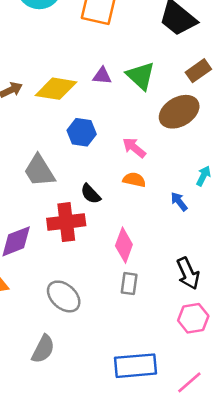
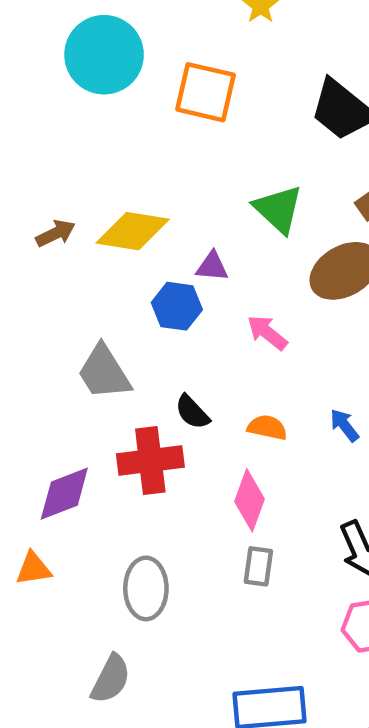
purple triangle: (102, 76) -> (212, 266), moved
orange semicircle: (134, 180) -> (267, 427), moved
gray ellipse: (64, 296) -> (146, 588), turned 48

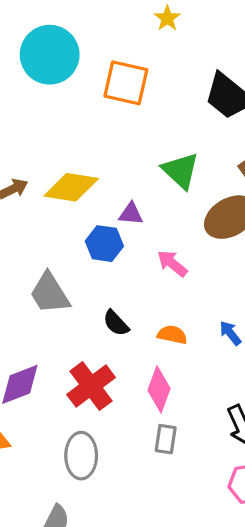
red cross: (150, 461) -> (91, 386), moved, turned -30

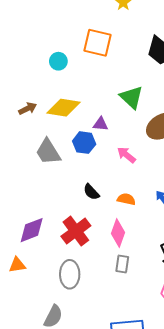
cyan circle: (50, 55) -> (58, 61), moved, size x0.5
gray trapezoid: (50, 293) -> (48, 152), moved

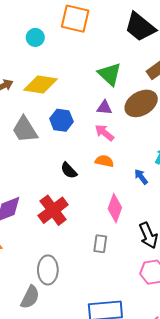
purple triangle: (101, 124) -> (104, 108), moved
orange semicircle: (126, 199) -> (104, 161), moved
pink diamond: (118, 233) -> (115, 208), moved
gray ellipse: (70, 274) -> (48, 270), moved

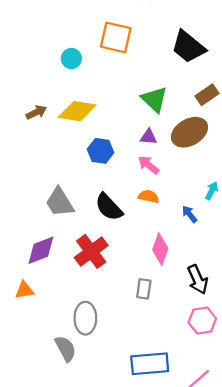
gray trapezoid: (25, 130) -> (60, 202), moved
black semicircle: (69, 170) -> (109, 207), size x1.5
gray semicircle: (30, 297) -> (65, 349), turned -55

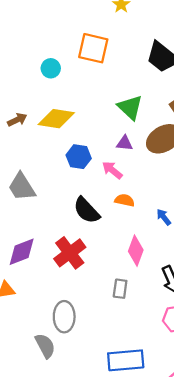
pink arrow: (149, 165) -> (112, 170), moved
gray trapezoid: (60, 202) -> (22, 187), moved

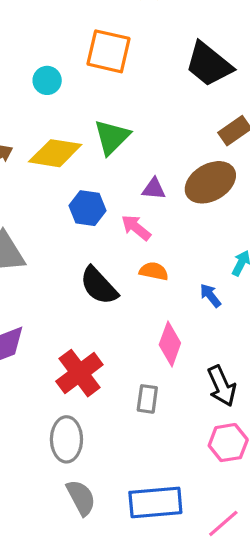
green triangle: (130, 107) -> (112, 137), moved, turned 32
red cross: (70, 253) -> (79, 373), moved
gray semicircle: (45, 346) -> (81, 498), moved

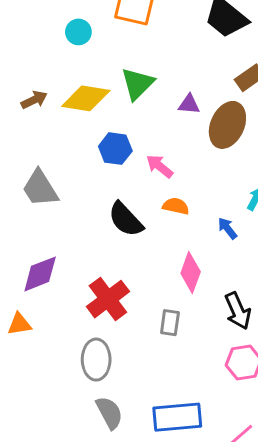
brown ellipse: (210, 182) -> (227, 125), turned -36
purple triangle: (154, 189) -> (189, 104), moved

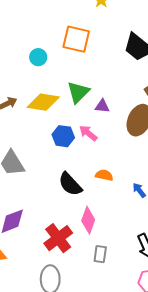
purple triangle: (189, 104) -> (102, 106), moved
pink arrow: (160, 166) -> (88, 133), moved
pink diamond: (191, 272) -> (88, 220), moved

